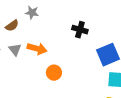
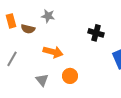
brown semicircle: (12, 26) -> (28, 29), turned 48
gray triangle: (15, 50) -> (42, 80), moved

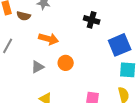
gray triangle: (42, 80) -> (38, 67), turned 40

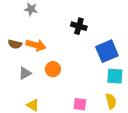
brown semicircle: (24, 16) -> (15, 44), moved

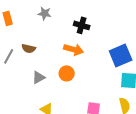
black cross: (79, 26) -> (82, 25), moved
orange arrow: (36, 45) -> (74, 49), moved

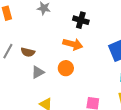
brown semicircle: (29, 48) -> (28, 52), moved

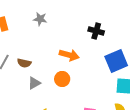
black cross: (81, 20) -> (96, 31), moved

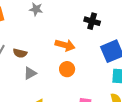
orange circle: (62, 79) -> (67, 69), moved

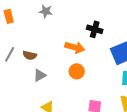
black cross: (92, 21) -> (95, 29), moved

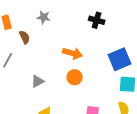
black cross: (95, 29) -> (97, 20), moved
brown semicircle: (30, 55) -> (25, 37), moved, turned -128

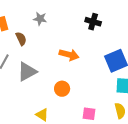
orange circle: (75, 77) -> (62, 89), moved
gray triangle: (38, 81) -> (27, 72), moved, size x1.5

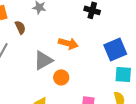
gray triangle: (27, 72) -> (43, 60), moved

